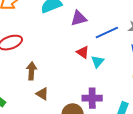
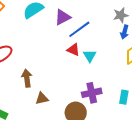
blue line: (107, 33) -> (79, 29), moved
brown triangle: (42, 94) -> (42, 98), turned -32

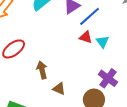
purple cross: (92, 93) -> (108, 78), turned -36
brown triangle: (42, 98) -> (59, 89), turned 40

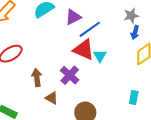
red triangle: (86, 37) -> (84, 50), size x1.6
purple cross: (108, 78) -> (70, 75), moved

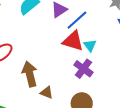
purple cross: (70, 75) -> (83, 69), moved
brown arrow: (37, 78) -> (30, 74), size x1.4

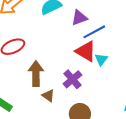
purple cross: (83, 69) -> (73, 79), moved

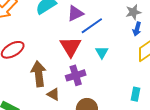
red triangle: (86, 51) -> (71, 47), moved, turned 35
purple cross: (73, 79) -> (76, 75), turned 30

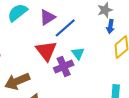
brown arrow: (39, 74) -> (17, 81), turned -100
purple cross: (76, 75) -> (64, 67), moved

